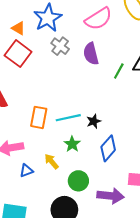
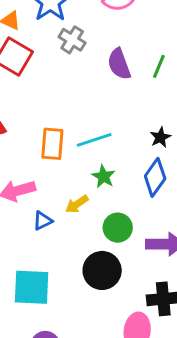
purple semicircle: (91, 54) -> (119, 64), moved
black star: (94, 121) -> (160, 137), moved
yellow arrow: (52, 161) -> (77, 204), turned -77

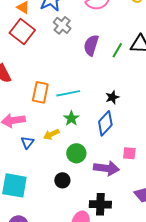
purple semicircle: (119, 64) -> (91, 45), turned 30
blue triangle: (43, 221) -> (27, 142), turned -32
black circle: (102, 270) -> (62, 180), size x0.6

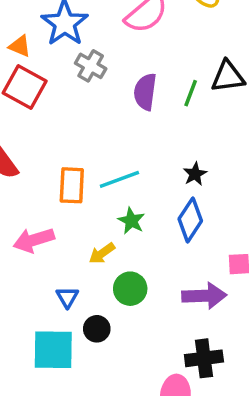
blue triangle: (27, 142) -> (67, 297), moved
green circle: (76, 153) -> (130, 289), moved
black circle: (62, 180) -> (97, 329), moved

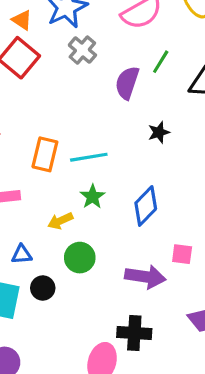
green line: (191, 93) -> (161, 62), moved
black star: (195, 174) -> (159, 132), moved
blue triangle: (67, 297) -> (22, 254), turned 45

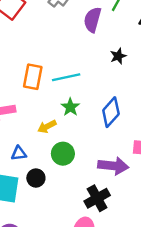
black cross: (134, 333) -> (97, 198), moved, turned -30

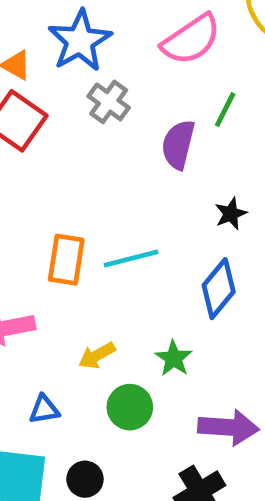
green star: (70, 107) -> (174, 358), moved
blue diamond: (111, 112) -> (219, 289), moved
black circle: (36, 178) -> (85, 479), moved

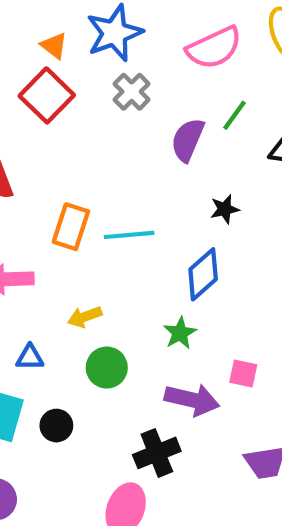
green star: (174, 358) -> (180, 333), moved

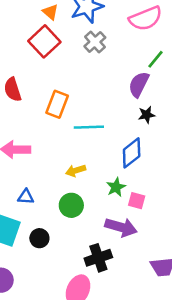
purple semicircle: (188, 140) -> (139, 84), moved
orange rectangle: (71, 227) -> (57, 104), moved
yellow arrow: (85, 317) -> (76, 171), moved
pink square: (243, 373) -> (137, 201), moved

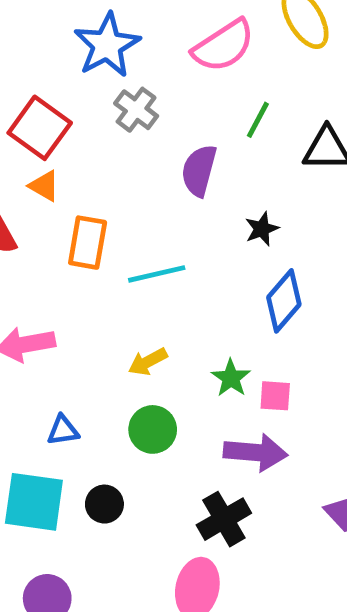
orange triangle: (50, 12) -> (44, 186), moved
purple semicircle: (139, 84) -> (199, 170), moved
blue diamond: (132, 153) -> (284, 301), moved

